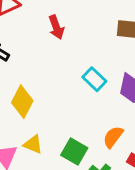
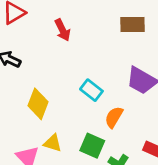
cyan rectangle: (94, 79) -> (91, 90), moved
orange semicircle: (113, 137) -> (114, 117), moved

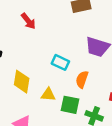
yellow triangle: (53, 143) -> (48, 95), moved

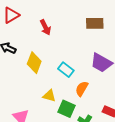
yellow diamond: (22, 82) -> (34, 63), moved

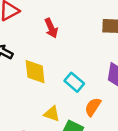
yellow diamond: (34, 63) -> (35, 72), turned -30

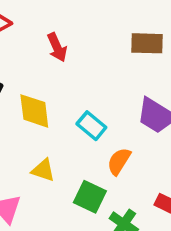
yellow triangle: (52, 114) -> (43, 170), moved

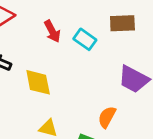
cyan rectangle: (91, 126) -> (85, 39), moved

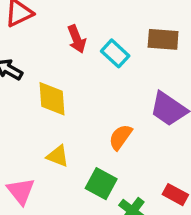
orange semicircle: (107, 117) -> (120, 137), moved

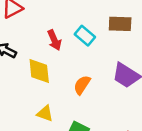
red arrow: (77, 39) -> (54, 40), moved
orange semicircle: (120, 137) -> (82, 85), moved

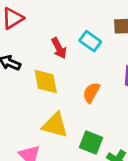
yellow triangle: (45, 113) -> (55, 125), size x1.5

